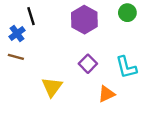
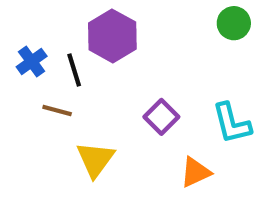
black line: (31, 16) -> (74, 70), moved
purple hexagon: (84, 20) -> (112, 36), moved
brown line: (16, 57) -> (57, 110), moved

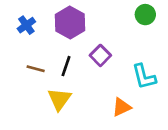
blue cross: (32, 62) -> (26, 25), moved
black line: (74, 70) -> (66, 66), moved, turned 36
purple square: (161, 117) -> (100, 55), moved

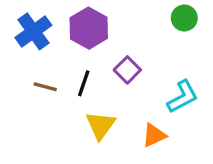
blue cross: (26, 25) -> (33, 31), size x1.5
cyan L-shape: (144, 77) -> (183, 97), turned -104
yellow triangle: (59, 99) -> (100, 125), moved

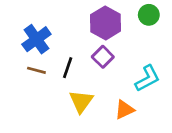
purple hexagon: (89, 28) -> (105, 23), moved
blue cross: (33, 31) -> (36, 39), moved

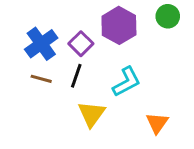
purple square: (103, 57) -> (81, 44), moved
cyan L-shape: (147, 78) -> (127, 82), moved
orange triangle: (124, 110) -> (157, 123), moved, turned -30

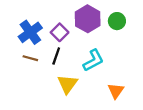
green circle: (168, 16) -> (117, 21), moved

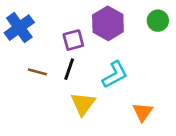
green circle: (117, 21) -> (158, 21), moved
blue cross: (30, 32) -> (19, 28), moved
purple square: (60, 32) -> (73, 40), turned 30

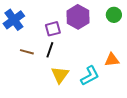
cyan L-shape: (115, 75) -> (90, 76), moved
orange triangle: (143, 112) -> (112, 60), moved, turned 49

